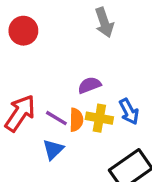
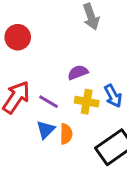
red circle: (23, 31) -> (18, 37), moved
orange semicircle: (76, 120) -> (66, 134), moved

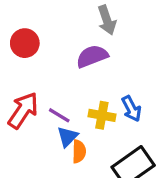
purple semicircle: (78, 72) -> (92, 56), moved, size x1.4
blue triangle: (46, 130) -> (67, 137), moved

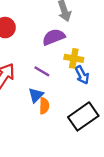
purple line: (59, 115) -> (42, 71), moved
yellow cross: (102, 115) -> (74, 58), moved

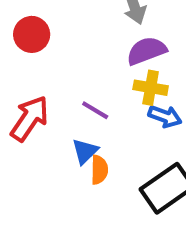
purple semicircle: (54, 37) -> (146, 51), moved
blue arrow: (82, 75) -> (165, 116), turned -42

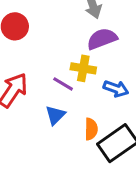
yellow cross: (151, 88) -> (83, 68), moved
orange semicircle: (99, 170) -> (91, 129), moved

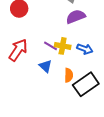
yellow cross: (83, 68) -> (63, 46), moved
blue triangle: (55, 115) -> (45, 66), turned -32

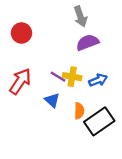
blue arrow: (85, 49) -> (98, 80), turned -42

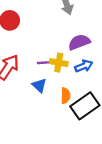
purple semicircle: (87, 42) -> (79, 42), moved
purple line: (58, 77) -> (45, 63), turned -35

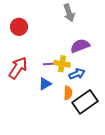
blue arrow: (84, 66) -> (77, 74), moved
blue triangle: (39, 85) -> (45, 84), turned 48

